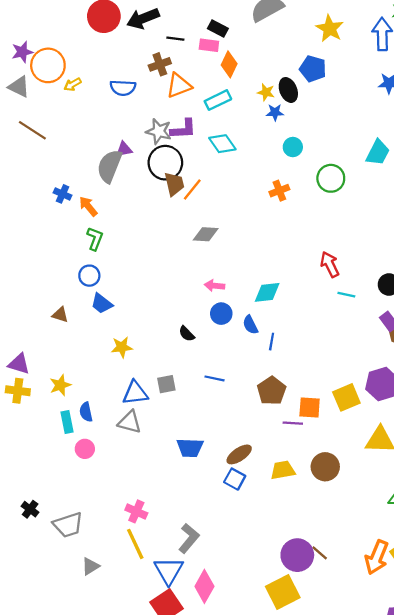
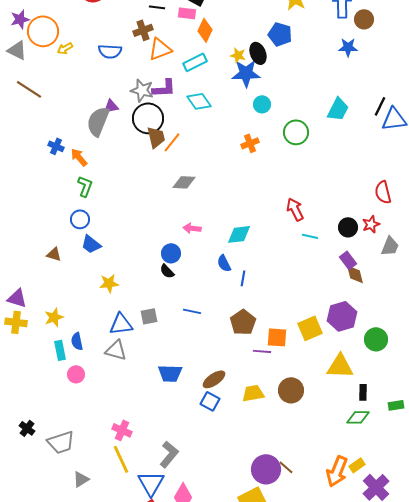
blue star: (275, 112) -> (246, 73), size x1.8
blue circle: (221, 314) -> (171, 253), moved

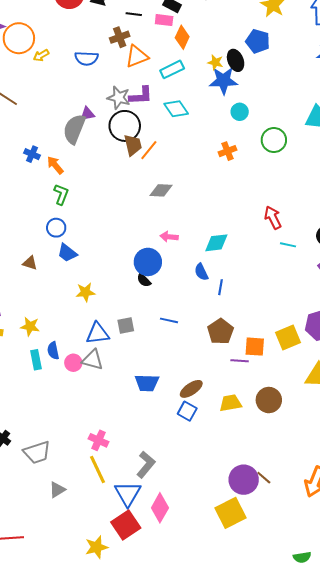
blue circle: (171, 253) -> (148, 262), size x1.4
yellow star: (54, 317) -> (30, 326), turned 30
pink circle: (76, 374) -> (73, 363), moved

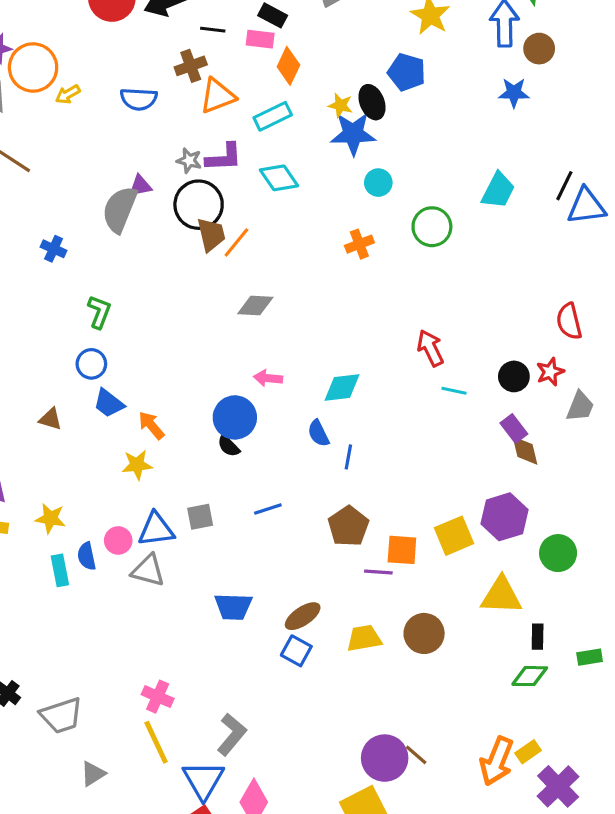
gray star: (119, 98) -> (189, 160), size x0.7
orange arrow: (55, 165) -> (151, 425), moved
blue line: (169, 320) -> (268, 509), turned -30
pink circle: (73, 363) -> (118, 540), moved

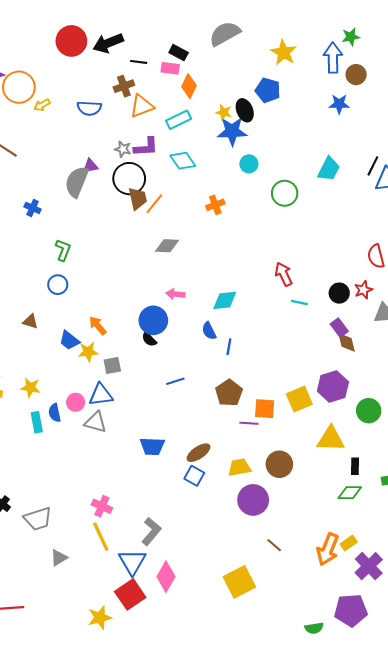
orange cross: (359, 244) -> (215, 205), moved
blue trapezoid: (109, 403) -> (69, 340), moved
gray square: (200, 517) -> (112, 366), moved
purple circle: (385, 758) -> (253, 500), moved

